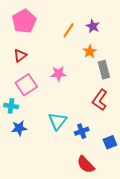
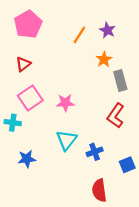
pink star: (58, 74) -> (65, 103), moved
blue star: (19, 128) -> (27, 159), moved
red semicircle: (86, 164) -> (99, 190), turned 36

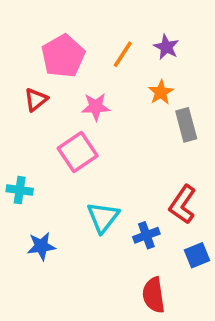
pink pentagon: (28, 24) -> (63, 56), moved
pink square: (30, 98) -> (78, 152), moved
pink star: (65, 103) -> (96, 107), moved
red L-shape: (116, 116) -> (183, 205), moved

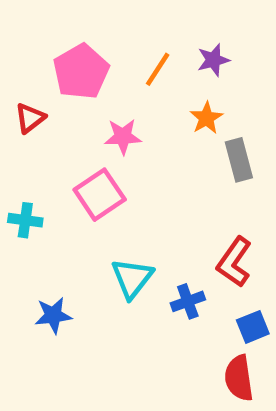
purple star: (166, 47) -> (213, 60), turned 30
red triangle: (36, 100) -> (30, 118), moved
cyan cross: (20, 190) -> (25, 220), moved
red semicircle: (154, 295) -> (239, 378), moved

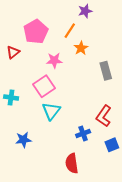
purple star: (213, 60) -> (85, 11), moved
orange star: (206, 118) -> (81, 48), moved
cyan triangle: (132, 278) -> (51, 111), moved
red semicircle: (239, 378) -> (72, 163), moved

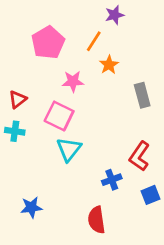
red triangle: (13, 52) -> (18, 99), moved
pink square: (44, 86) -> (59, 116), turned -30
blue star: (23, 140) -> (31, 207), moved

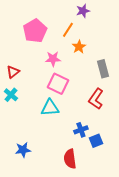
pink square: (59, 116) -> (58, 84), moved
cyan cross: (15, 131) -> (11, 95), turned 32
cyan triangle: (69, 149) -> (50, 108), turned 48
red L-shape: (139, 156) -> (96, 99), moved
blue square: (150, 195) -> (96, 141), moved

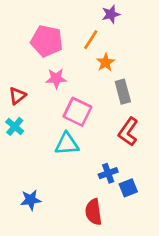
pink pentagon: (35, 31) -> (47, 41), turned -30
pink star: (53, 59) -> (56, 78), moved
gray rectangle: (103, 69) -> (123, 92), moved

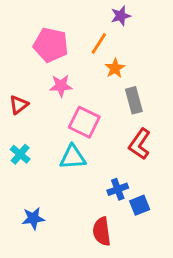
cyan cross: (15, 126) -> (20, 154), moved

